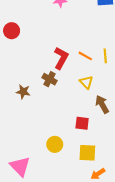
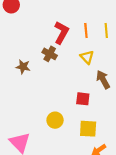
orange line: (85, 56) -> (86, 30), turned 56

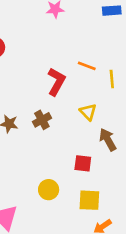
orange line: (86, 30) -> (87, 66), moved, turned -64
brown cross: (50, 54) -> (42, 120), moved, turned 32

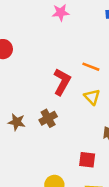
yellow triangle: (88, 112) -> (92, 97), moved

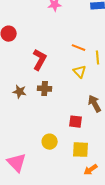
red L-shape: (62, 82) -> (40, 60), moved
brown cross: (48, 118) -> (45, 89), turned 32

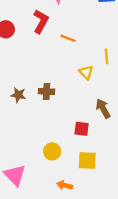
orange line: (79, 48) -> (68, 38), moved
red L-shape: (40, 60) -> (41, 21), moved
orange arrow: (91, 170) -> (65, 185), moved, turned 48

